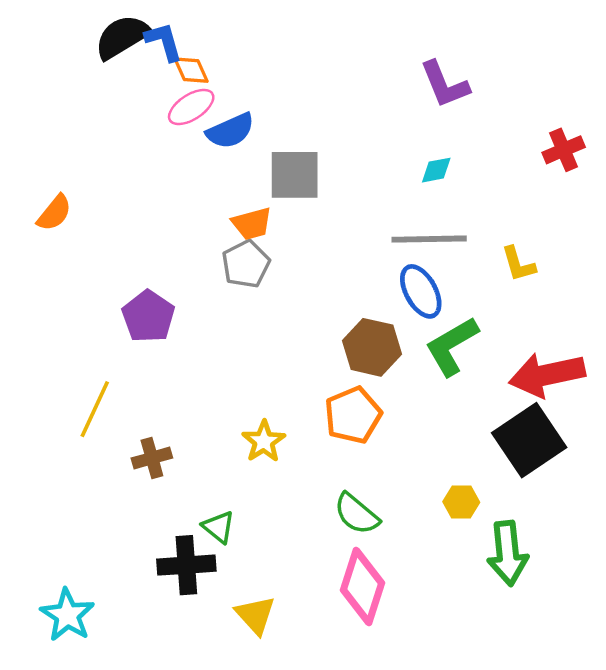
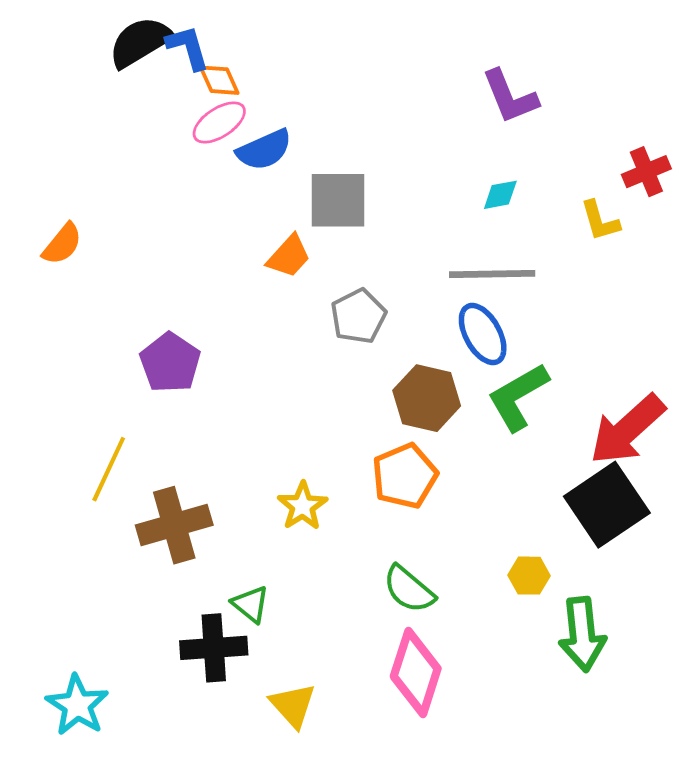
orange trapezoid: (252, 224) -> (289, 256), turned -33
gray pentagon: (246, 264) -> (358, 316), moved
yellow L-shape: (518, 264) -> (600, 221), moved
red arrow: (547, 375) -> (627, 430), turned -30
brown cross: (152, 458) -> (174, 525), size x1.6

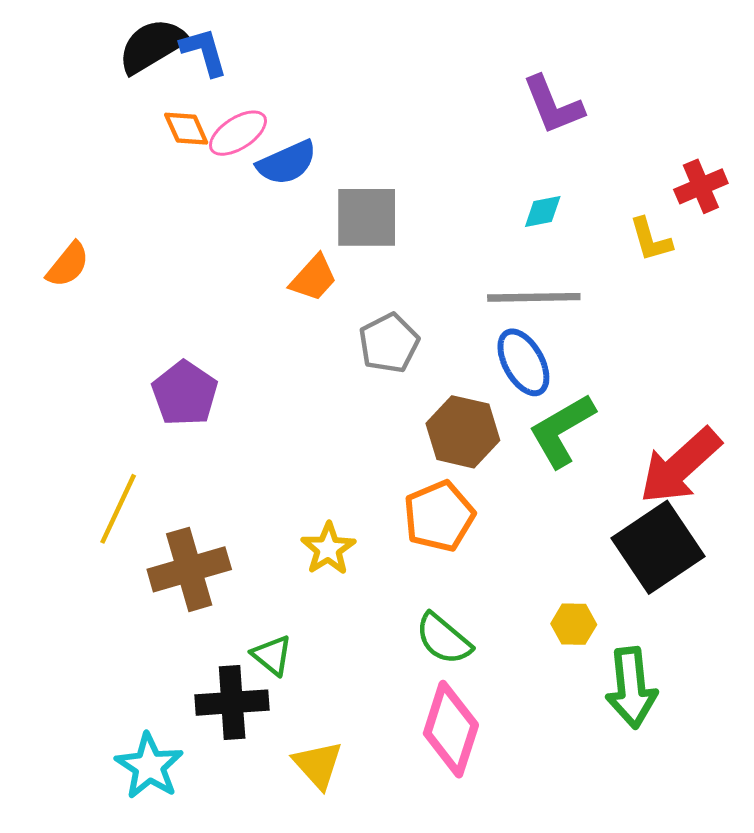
orange diamond: (219, 80) -> (186, 129), moved
cyan star: (77, 705) -> (149, 766), moved

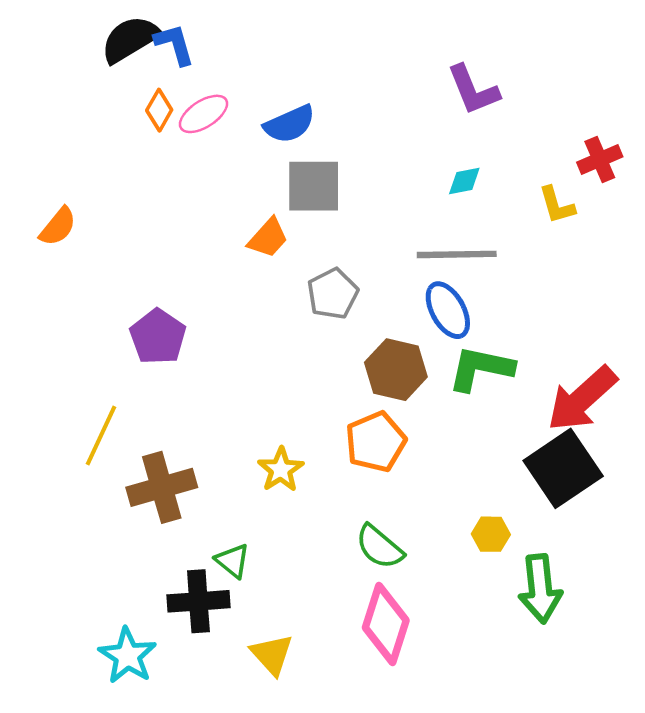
orange diamond: (186, 129) -> (159, 110), turned 54
blue semicircle: (287, 163) -> (290, 124), moved
green L-shape: (562, 430) -> (481, 368), turned 42

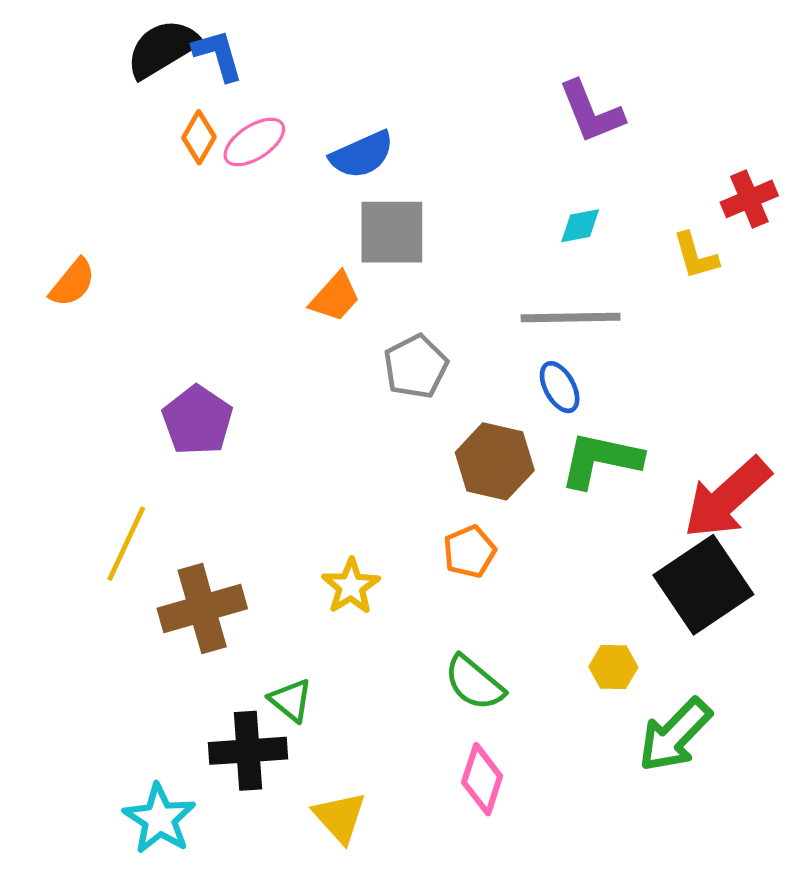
blue ellipse: (448, 310) -> (560, 387), size x0.7
orange pentagon: (376, 442) -> (469, 552), size x0.7
green arrow: (540, 589) -> (675, 735), turned 50
pink diamond: (386, 624) -> (482, 779), size x0.7

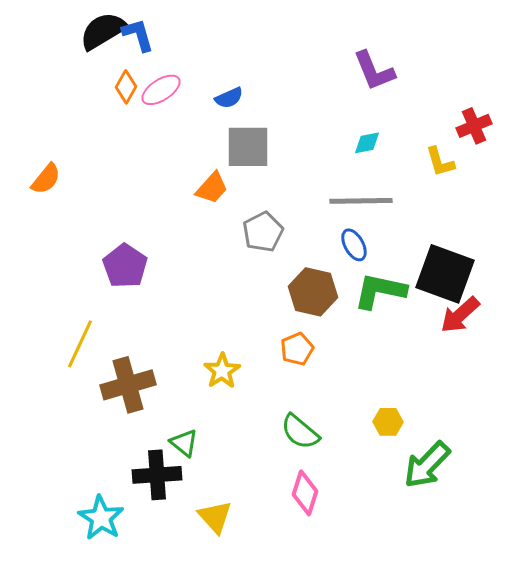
blue semicircle: (362, 155) -> (229, 98), size x0.7
red arrow: (727, 498) -> (460, 315), size x0.7
black square: (703, 585) -> (445, 274), moved, turned -36

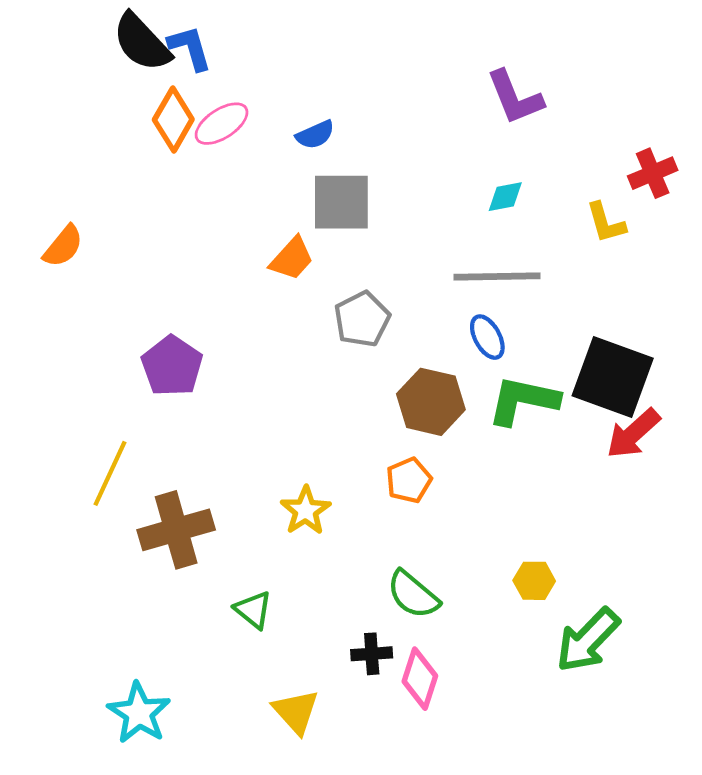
black semicircle: (103, 31) -> (142, 42), turned -102
orange diamond: (126, 87) -> (173, 119), size x1.4
black cross: (157, 475) -> (372, 654), moved, size x0.6

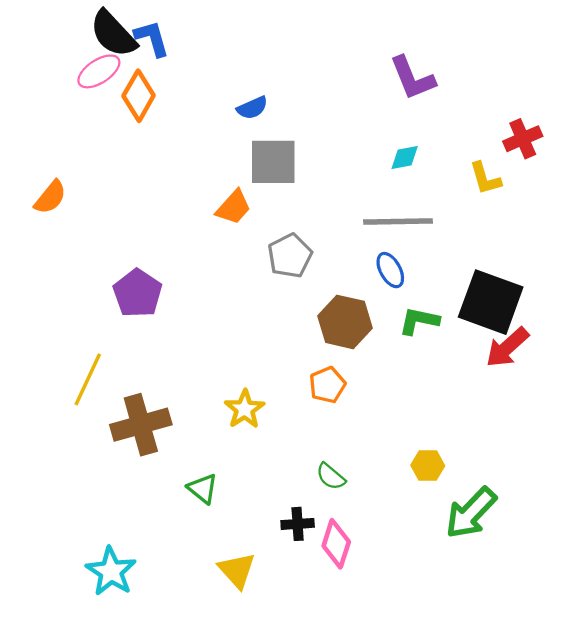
pink ellipse: (222, 124) -> (99, 71), moved
green L-shape: (523, 400) -> (419, 321), size x0.7
green semicircle: (413, 595) -> (331, 476), size x0.7

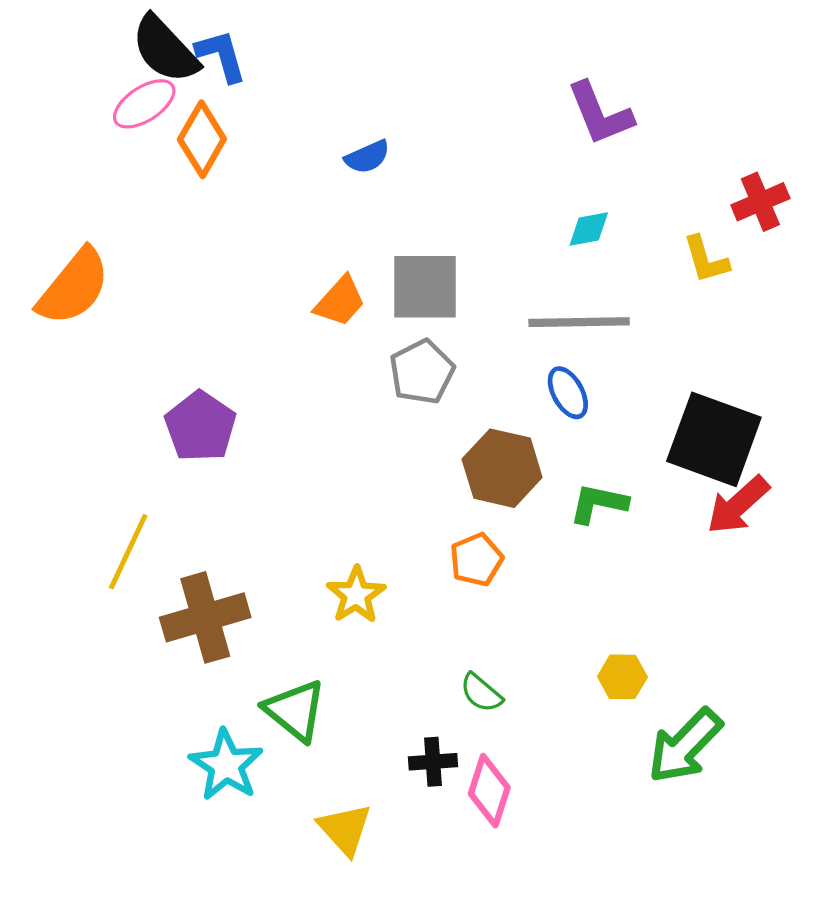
gray square: (273, 162) -> (425, 287), moved
orange semicircle: (50, 197) -> (74, 287), size x1.6
green L-shape: (419, 321) -> (598, 503), moved
green triangle: (203, 489) -> (295, 710), size x1.4
cyan star: (111, 571) -> (226, 765), moved

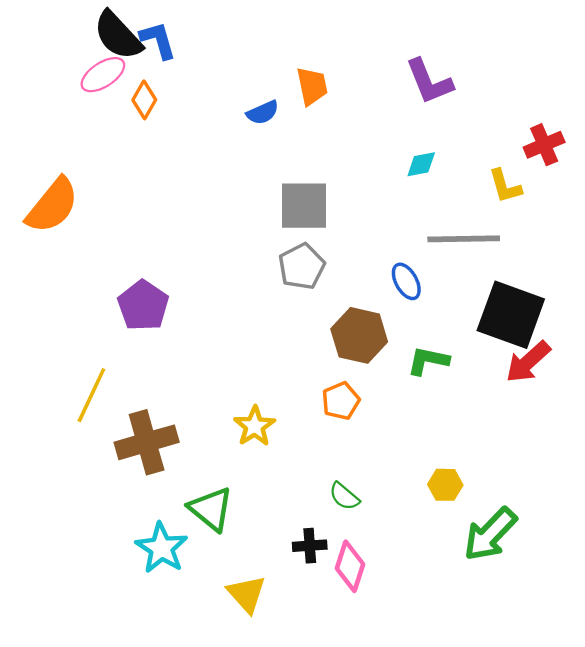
orange diamond: (202, 139) -> (144, 100), size x0.7
orange trapezoid: (340, 301) -> (312, 86), moved, turned -54
gray line: (579, 322) -> (464, 239), moved

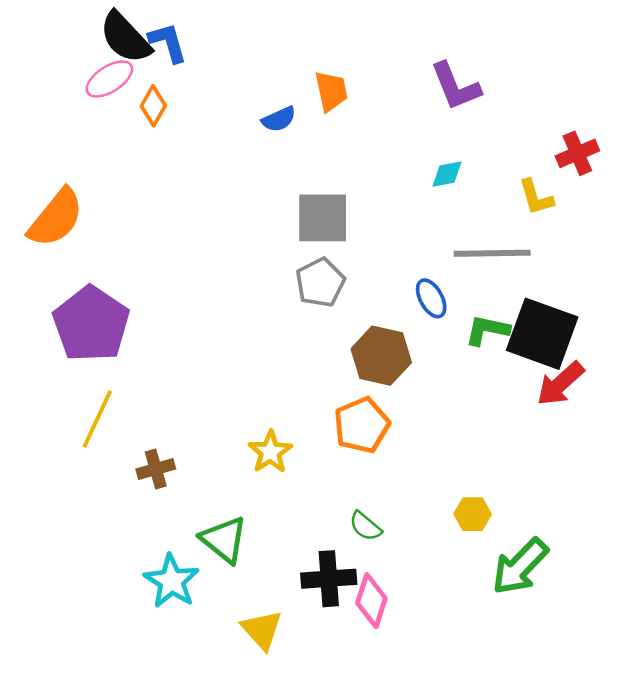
purple pentagon: (143, 306) -> (91, 324), moved, size x1.4
green L-shape: (428, 361) -> (487, 330), moved
orange pentagon: (341, 401) -> (362, 425), size x1.4
brown cross: (147, 442) -> (156, 469), size x0.6
black cross: (310, 546) -> (329, 579), size x1.5

